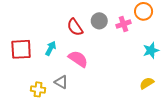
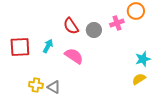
gray circle: (99, 21) -> (94, 30), moved
cyan star: (151, 50) -> (143, 59), moved
gray triangle: (61, 82) -> (54, 87), moved

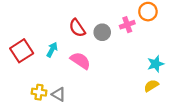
red square: (20, 47) -> (22, 51), turned -30

